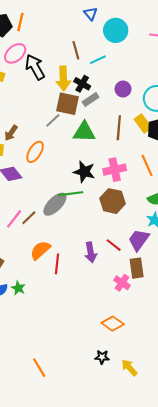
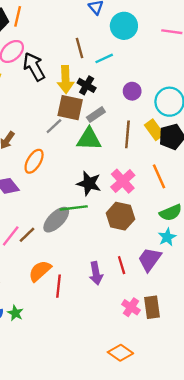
gray rectangle: (91, 99) -> (96, 115), moved
pink cross: (115, 170) -> (123, 181), turned -30
red line: (114, 245) -> (122, 265), turned 35
brown rectangle: (137, 268) -> (152, 307), moved

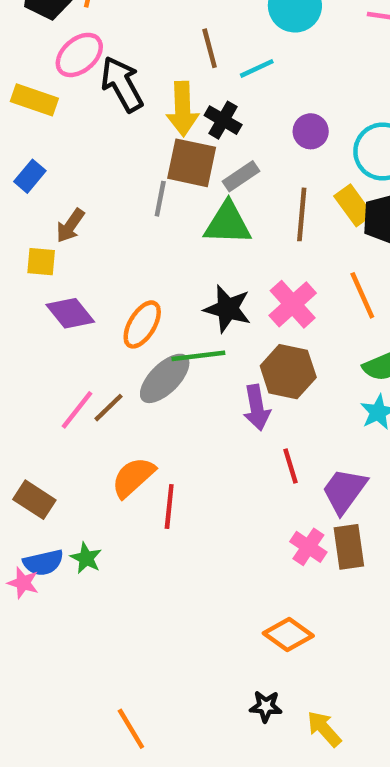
gray line: (54, 126) -> (160, 199), turned -36
orange ellipse: (34, 161) -> (142, 324), moved
purple trapezoid: (150, 259) -> (344, 491), moved
purple arrow: (96, 273) -> (257, 408), moved

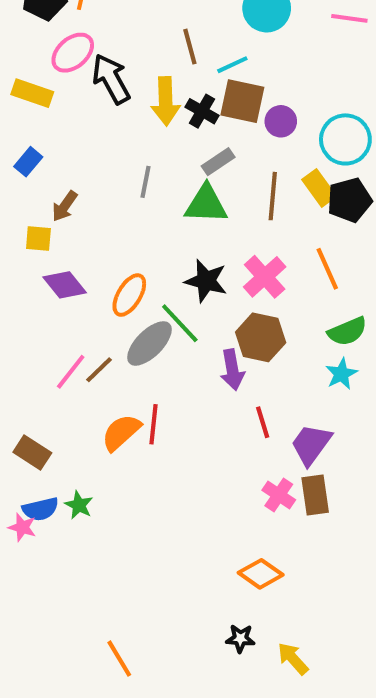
brown square: (192, 163) -> (242, 101), moved
green line: (198, 356) -> (180, 323), turned 54
red line: (169, 506) -> (154, 424), moved

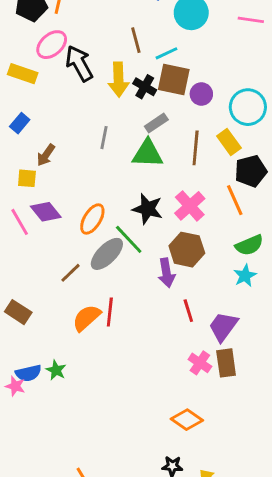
black pentagon: (349, 200) -> (251, 171), moved
pink line: (71, 372) -> (20, 222), moved, turned -68
brown rectangle: (32, 453) -> (18, 312), moved

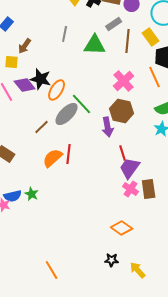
gray rectangle: (156, 123) -> (114, 24), moved
black star: (148, 209) -> (41, 79), moved
purple trapezoid: (223, 327) -> (130, 168), moved

